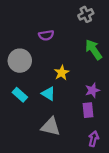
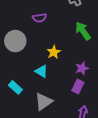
cyan rectangle: (20, 95) -> (15, 87), moved
purple rectangle: (88, 110) -> (78, 86), turned 32
gray triangle: (51, 127) -> (44, 102), turned -48

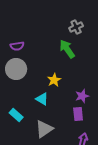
purple semicircle: (40, 18) -> (17, 46), moved
green arrow: (83, 31) -> (67, 49), moved
purple rectangle: (78, 86) -> (78, 114), turned -32

